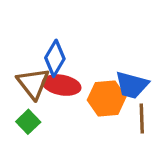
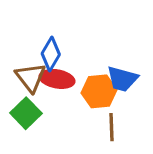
brown line: (142, 118) -> (111, 127), moved
green square: (28, 122) -> (26, 113), size x1.4

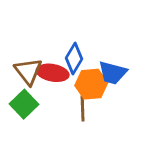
blue diamond: (51, 54) -> (74, 58), moved
brown line: (111, 127) -> (83, 108), moved

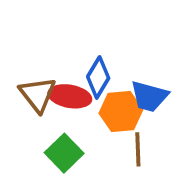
green square: (24, 104) -> (64, 153), moved
brown line: (83, 108) -> (138, 149), moved

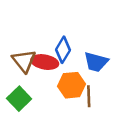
orange hexagon: (121, 111) -> (72, 85), moved
green square: (64, 153) -> (19, 99), moved

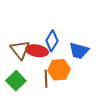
brown line: (89, 96) -> (46, 79), moved

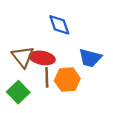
blue diamond: (52, 41) -> (59, 25), moved, turned -50
brown line: (46, 79) -> (47, 77), moved

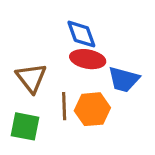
red ellipse: (42, 58) -> (88, 59), moved
green square: (18, 92) -> (25, 126), turned -35

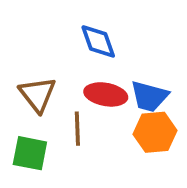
red ellipse: (88, 59) -> (106, 94), moved
orange hexagon: (92, 109) -> (155, 132), moved

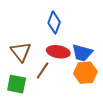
blue diamond: (98, 41) -> (54, 23), turned 40
brown line: (77, 129) -> (43, 71), turned 36

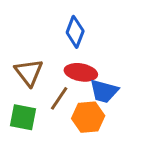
blue trapezoid: (82, 53) -> (104, 91), moved
orange hexagon: (85, 73) -> (88, 117), moved

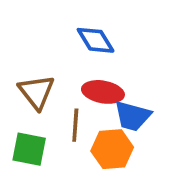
blue diamond: (75, 32) -> (96, 40), turned -52
brown line: (59, 98) -> (75, 125), turned -30

